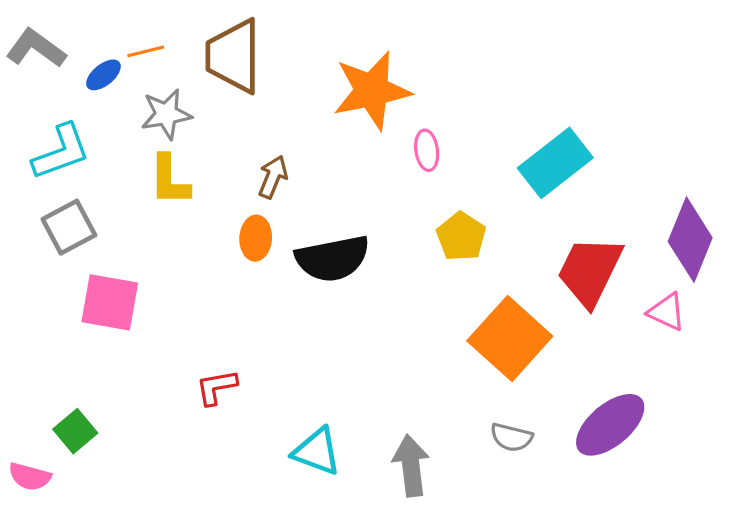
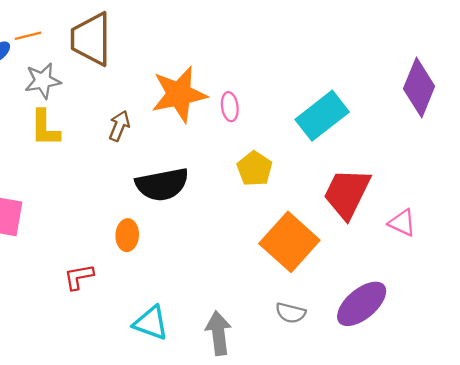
orange star: (372, 91) -> (179, 94), moved
orange ellipse: (256, 238) -> (127, 235), moved
purple diamond: (690, 240) -> (419, 88), moved

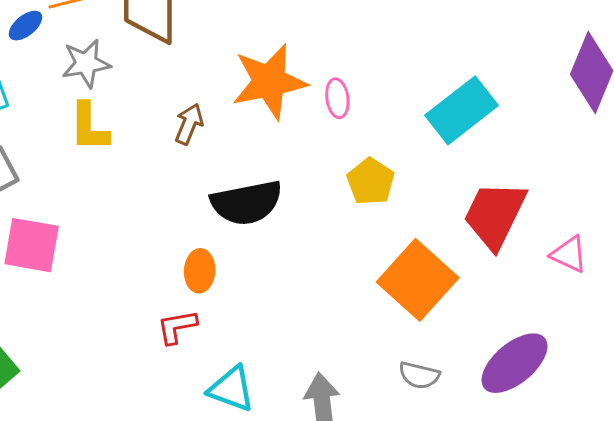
red L-shape: (79, 277) -> (177, 327), moved

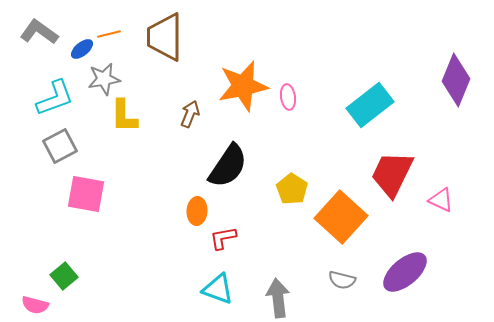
gray star: (86, 63) -> (104, 79), moved
yellow pentagon: (371, 181) -> (292, 189), moved
black semicircle: (247, 203) -> (228, 166), turned -45
red L-shape: (177, 327) -> (223, 238), moved

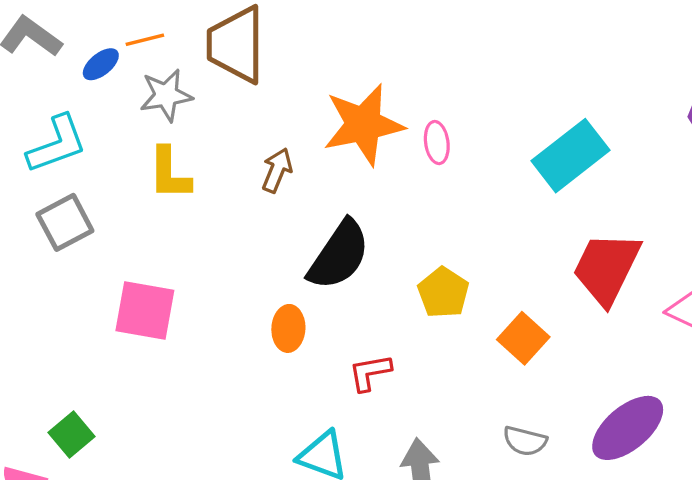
gray star: (104, 79) -> (166, 95), moved
pink square: (86, 194) -> (145, 311), moved
orange square: (341, 217) -> (523, 338), size x0.6
red L-shape: (223, 238) -> (370, 372), moved

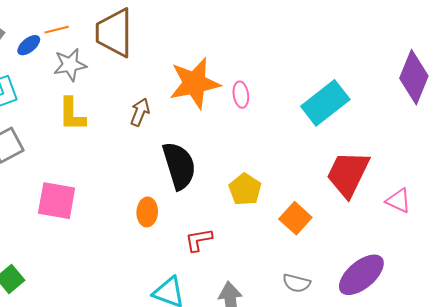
black semicircle: (339, 255) -> (179, 166), turned -51

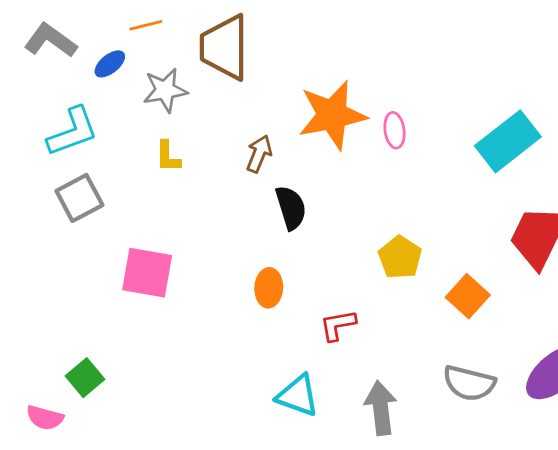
orange line: (57, 30) -> (146, 25), moved
yellow L-shape: (72, 114) -> (168, 157), size x0.7
black semicircle: (179, 166) -> (291, 208), moved, size x0.7
gray semicircle: (296, 283) -> (469, 383), size x1.4

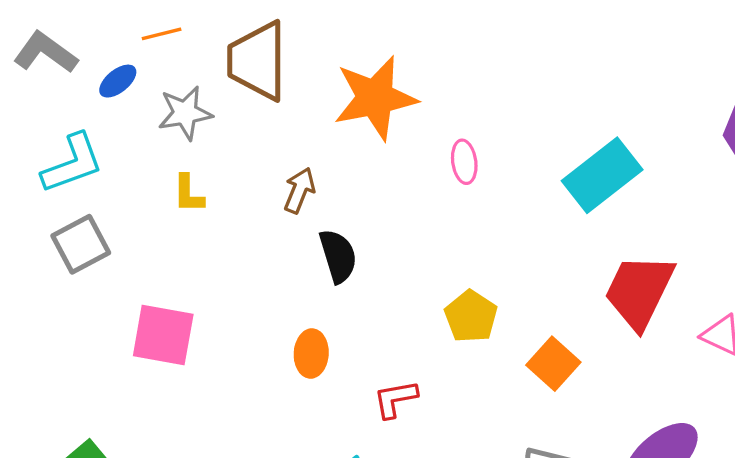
orange star: (332, 115) -> (375, 98), moved

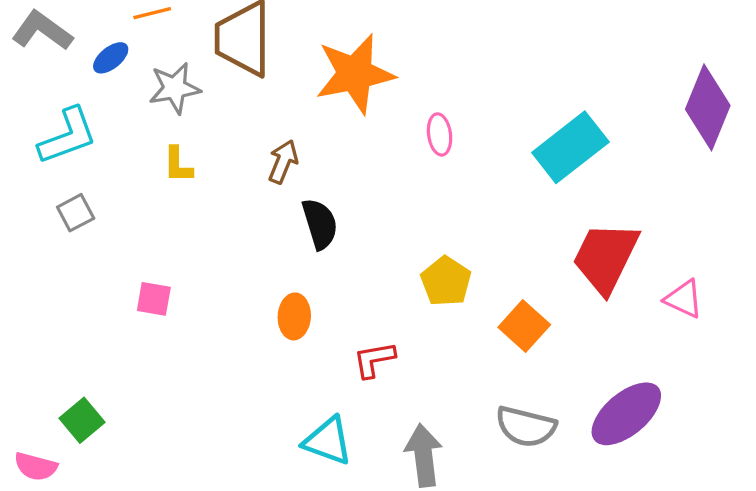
gray square: (81, 244) -> (76, 213), size x0.7
pink square: (163, 335) -> (154, 299), size x0.6

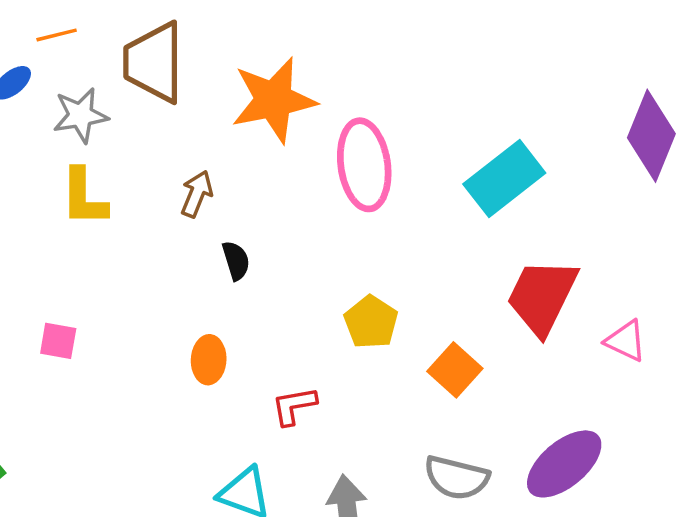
pink ellipse: (440, 134) -> (364, 165), size x2.0
yellow L-shape: (178, 165) -> (84, 197), size x1.5
black semicircle: (320, 224) -> (236, 261), size x0.7

